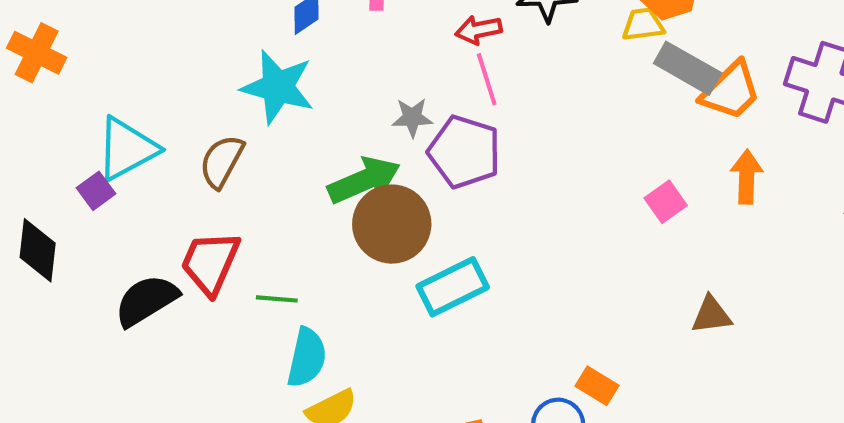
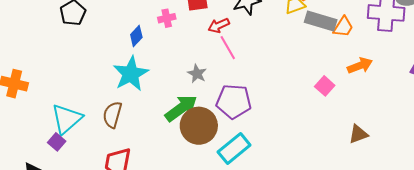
cyan star: (278, 87) -> (131, 74), turned -30
orange trapezoid: (731, 91) -> (343, 27), size x0.7
gray star: (412, 118) -> (197, 74), turned -30
purple pentagon: (464, 152) -> (234, 101), moved
orange arrow: (747, 177) -> (360, 66), turned 80

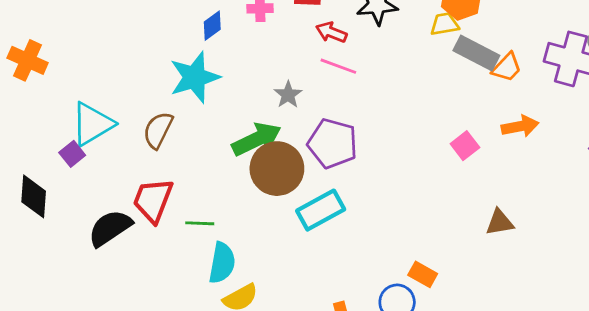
red arrow: (219, 25) -> (331, 32), turned 35
pink line: (228, 48) -> (338, 66), turned -50

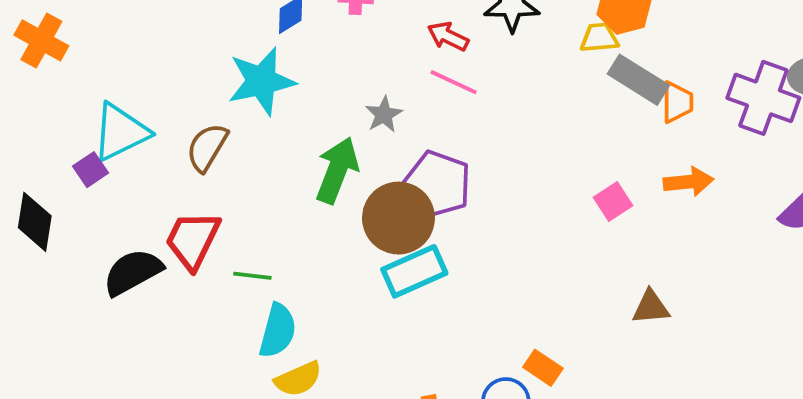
orange trapezoid: (507, 67) -> (677, 102), turned -48
green arrow: (257, 139) -> (337, 170), turned -48
brown circle: (277, 169) -> (398, 218), moved

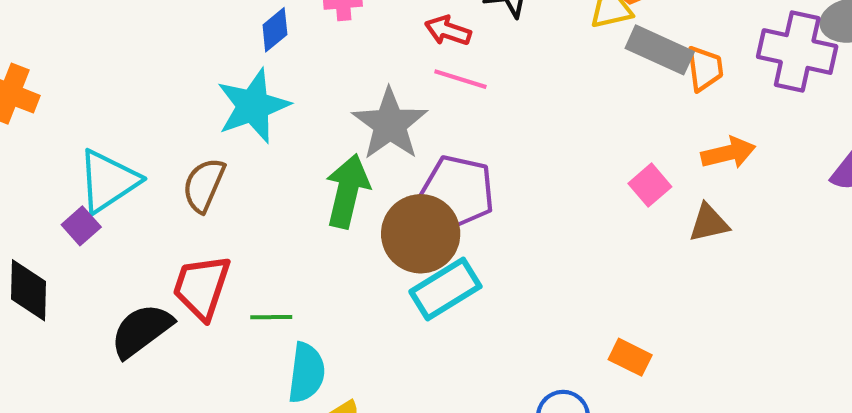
gray star: (384, 114) -> (390, 124), size x1.8
brown triangle: (651, 307) -> (709, 223), moved
orange rectangle: (543, 368) -> (630, 357), moved

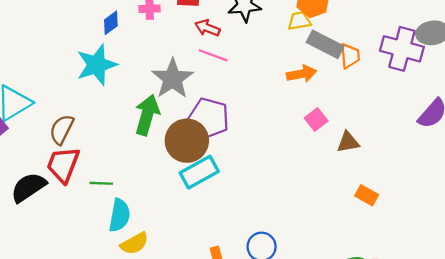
orange arrow: (728, 153) -> (302, 74), moved
brown semicircle: (204, 185) -> (62, 129), moved
orange rectangle: (630, 357) -> (367, 195), moved

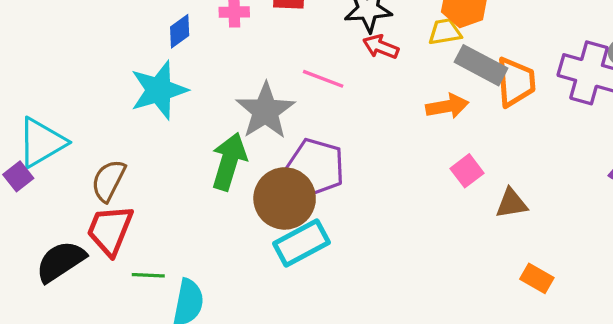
red arrow: (207, 28) -> (381, 47), moved
orange trapezoid: (350, 56) -> (516, 82), size x1.4
green line: (101, 183) -> (148, 275), moved

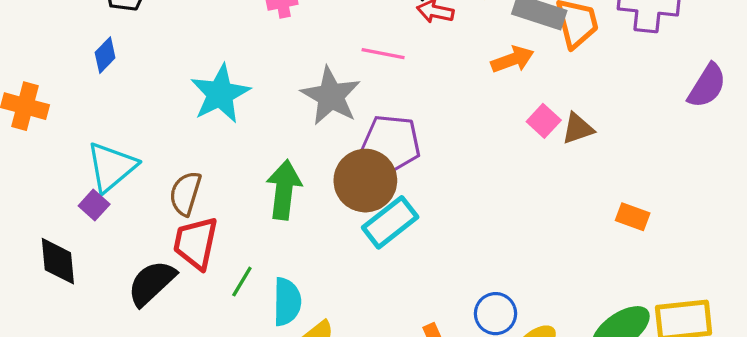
blue diamond: (180, 31) -> (105, 55), moved
green arrow: (229, 162) -> (284, 190), moved
brown triangle: (511, 203) -> (578, 128), moved
green line: (148, 275) -> (242, 282), turned -52

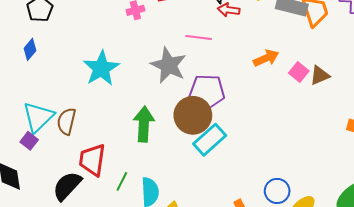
orange arrow: (512, 59) -> (266, 58), moved
brown semicircle: (185, 193) -> (66, 121), moved

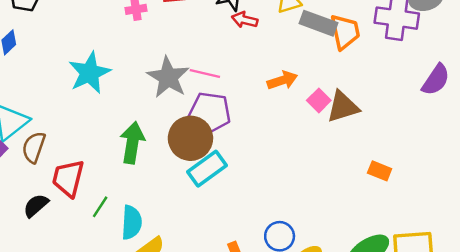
pink line: (199, 38) -> (205, 74), moved
brown triangle: (320, 75) -> (343, 107), size x1.4
brown semicircle: (66, 121) -> (34, 147), moved
black semicircle: (67, 186) -> (36, 206), size x0.7

